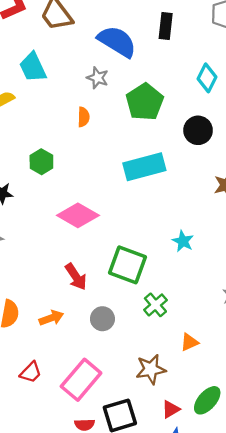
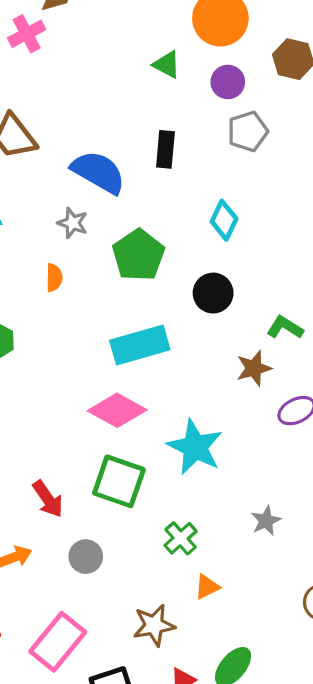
pink diamond: (78, 215) -> (117, 410), moved
cyan star: (183, 241) -> (195, 447), size x1.8
green cross: (155, 305) -> (181, 538), moved

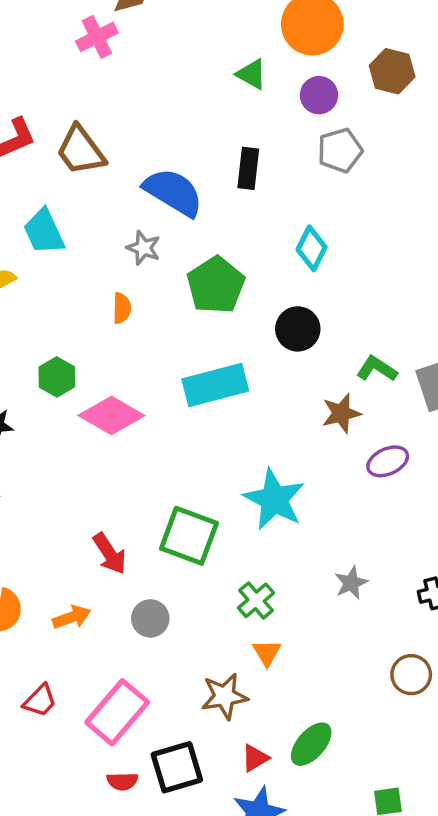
pink diamond: (117, 410) -> (111, 415), moved
orange triangle: (207, 587) -> (267, 653), moved, turned -36

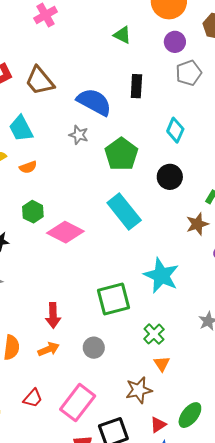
green triangle: (252, 74) -> (122, 35), moved
orange semicircle: (122, 308) -> (28, 167), moved, turned 72
cyan rectangle: (215, 385) -> (124, 212), turned 69
green square: (189, 536) -> (113, 299), turned -32
red arrow: (110, 554) -> (53, 315), moved, turned 35

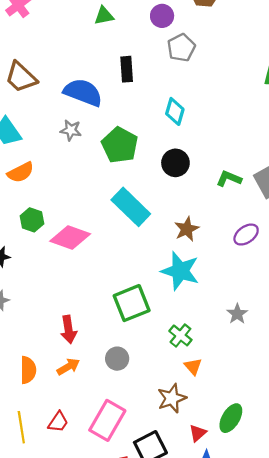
green triangle: (122, 35) -> (104, 16), turned -30
orange semicircle: (28, 167) -> (21, 172), size x1.4
brown star: (197, 224) -> (187, 229), moved

